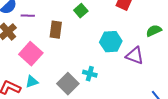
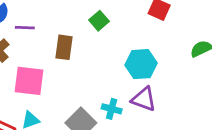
pink square: (31, 54) -> (29, 81), turned -35
purple triangle: (135, 56) -> (144, 99), moved

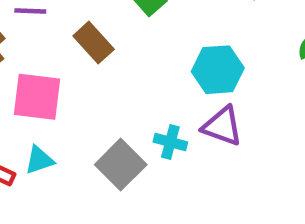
brown rectangle: (64, 47) -> (94, 43), turned -50

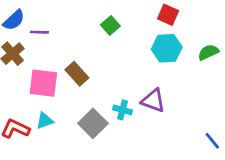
brown rectangle: (94, 43) -> (77, 74), moved
cyan hexagon: (218, 70) -> (167, 48), moved

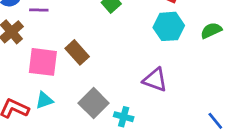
cyan cross: (122, 110) -> (124, 117), moved

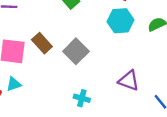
purple triangle: (155, 80) -> (129, 81), moved
gray square: (94, 103) -> (76, 51), moved

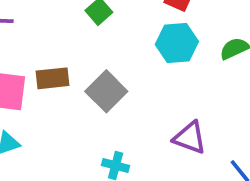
brown rectangle: (42, 43) -> (52, 78), turned -54

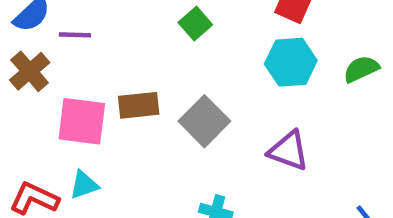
purple triangle: (190, 138) -> (288, 151), moved

